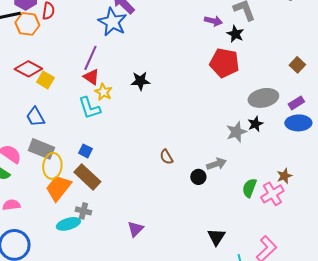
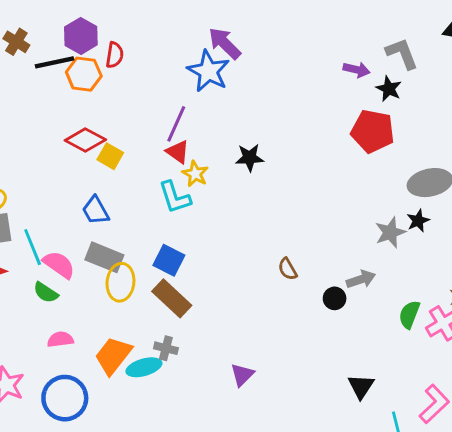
blue square: (85, 151) -> (169, 260), size x1.5
orange trapezoid: (58, 188) -> (113, 356), moved

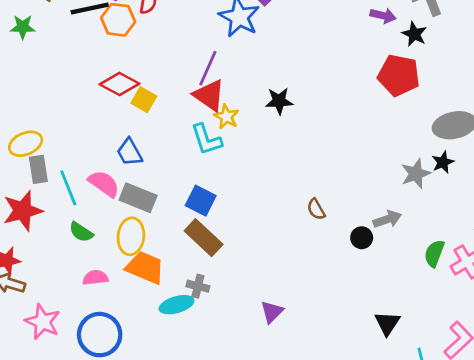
red triangle: (178, 152) -> (209, 95), size x1.4
pink semicircle: (59, 265) -> (104, 184), moved
yellow ellipse: (120, 282) -> (131, 236), moved
orange trapezoid: (113, 356) -> (145, 268), moved, turned 75

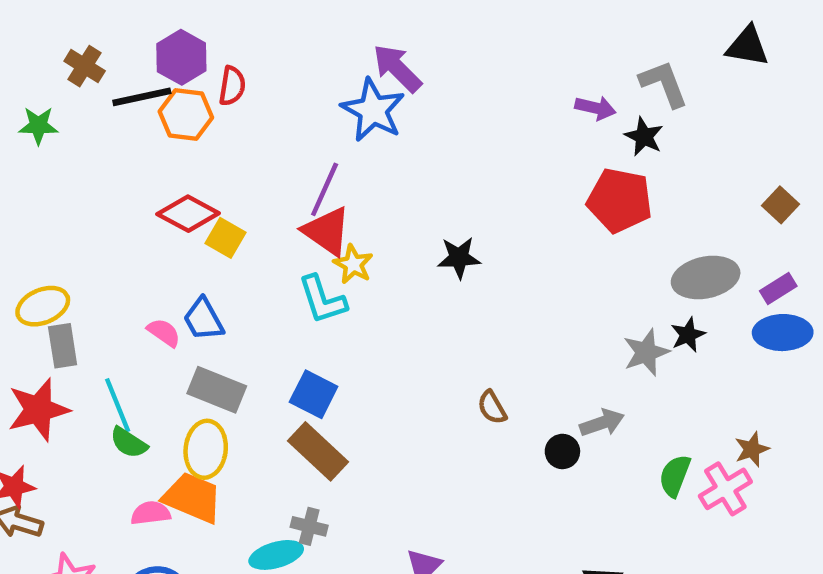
black star: (279, 101) -> (459, 258), moved
pink semicircle: (104, 184) -> (164, 333), moved, size x0.7
cyan line: (68, 188) -> (118, 405), moved
orange trapezoid: (145, 268) -> (192, 498), moved

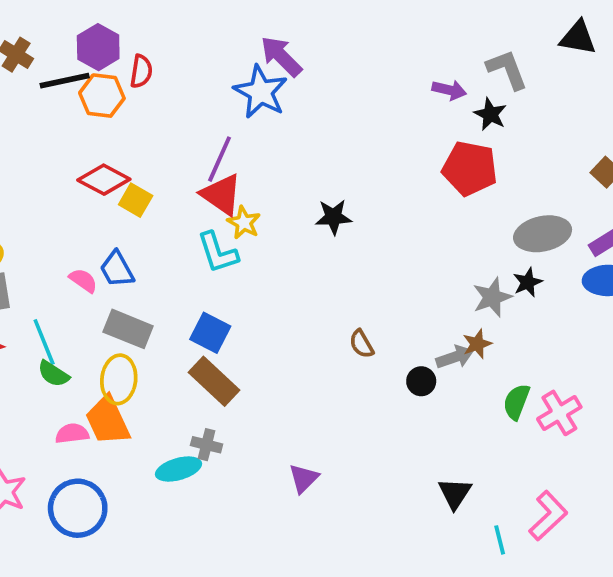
brown star: (752, 449) -> (477, 344), moved
orange trapezoid: (192, 498) -> (108, 420), turned -138

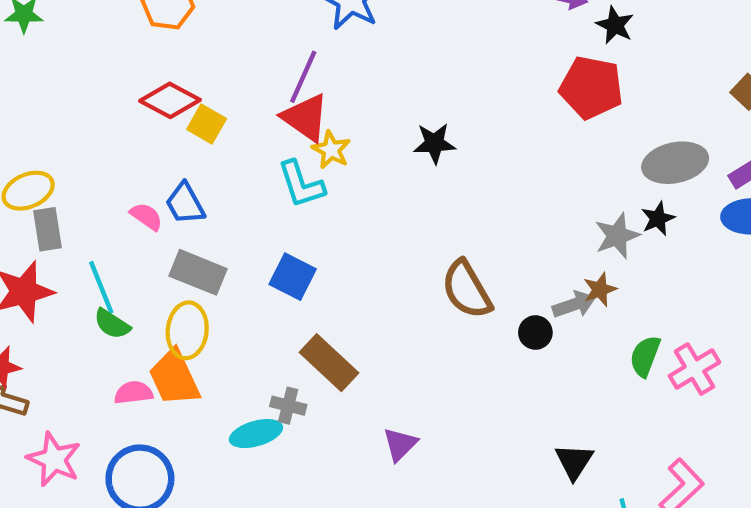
brown semicircle: (361, 344) -> (467, 290), size x1.8
brown rectangle: (214, 381) -> (329, 363), moved

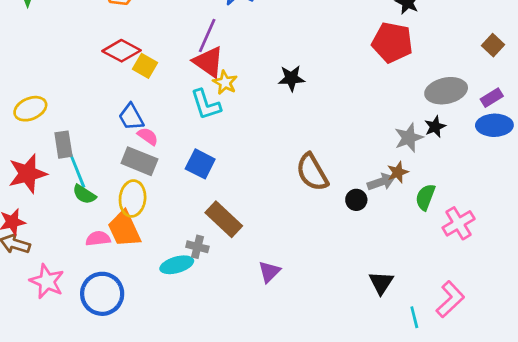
pink semicircle: (146, 216) -> (148, 136), moved
gray rectangle: (48, 229) -> (63, 145), moved
green semicircle: (645, 356) -> (425, 197), moved

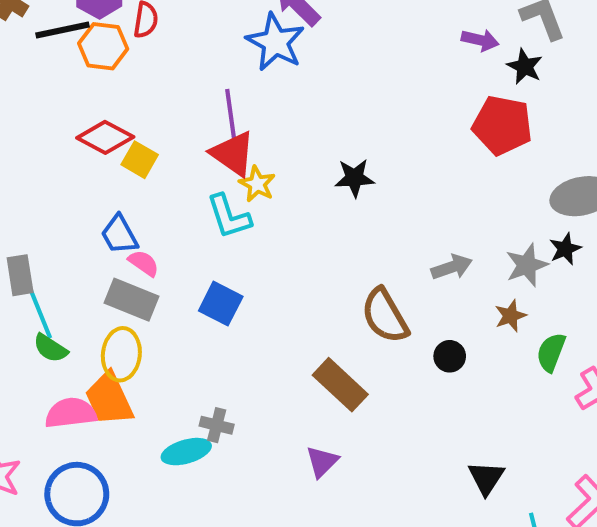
purple line: (207, 35) -> (231, 115), turned -32
gray arrow: (381, 182) -> (452, 267), moved
brown rectangle: (224, 219) -> (340, 385), moved
pink semicircle: (98, 239) -> (71, 413), size x1.4

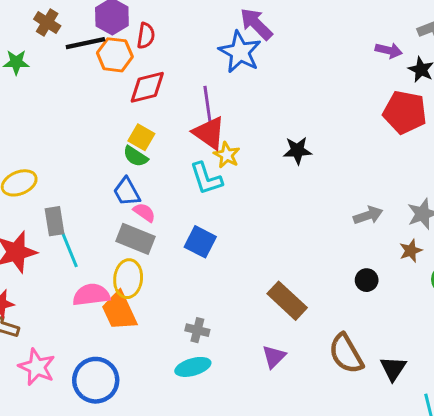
red diamond: (105, 137) -> (147, 87), moved, turned -42
brown semicircle: (385, 316) -> (346, 354), moved
green semicircle: (50, 348) -> (135, 156), moved
pink semicircle: (71, 413) -> (91, 295), moved
cyan ellipse: (186, 452) -> (193, 367), moved

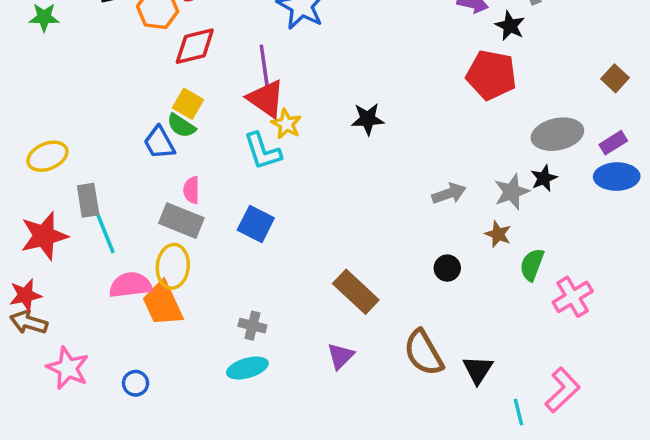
blue trapezoid: (127, 192) -> (159, 143), moved
pink semicircle: (144, 212) -> (191, 190), turned -125
brown star: (411, 251) -> (498, 234), turned -30
blue circle: (96, 380) -> (136, 383), size x0.5

